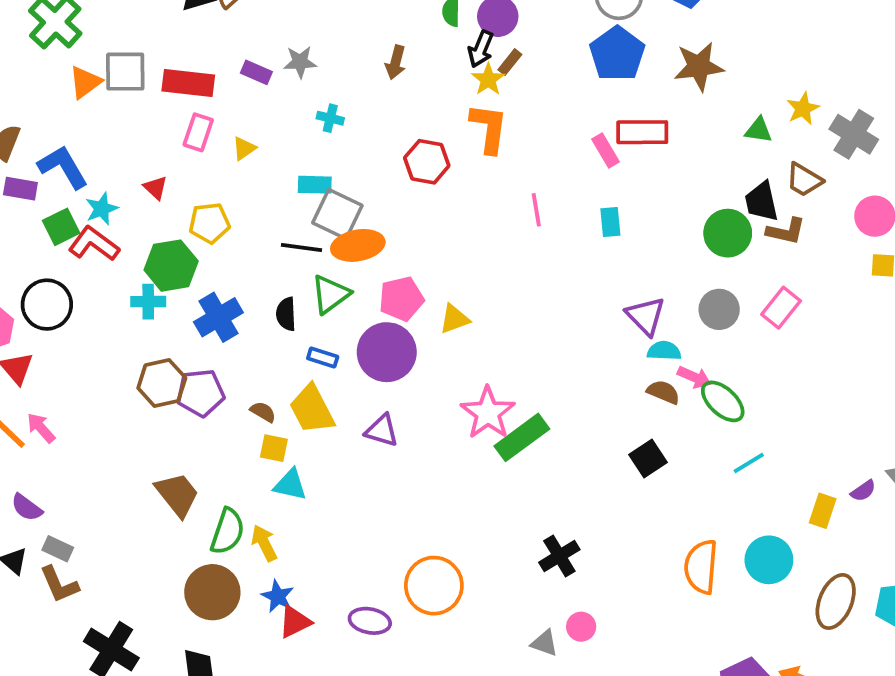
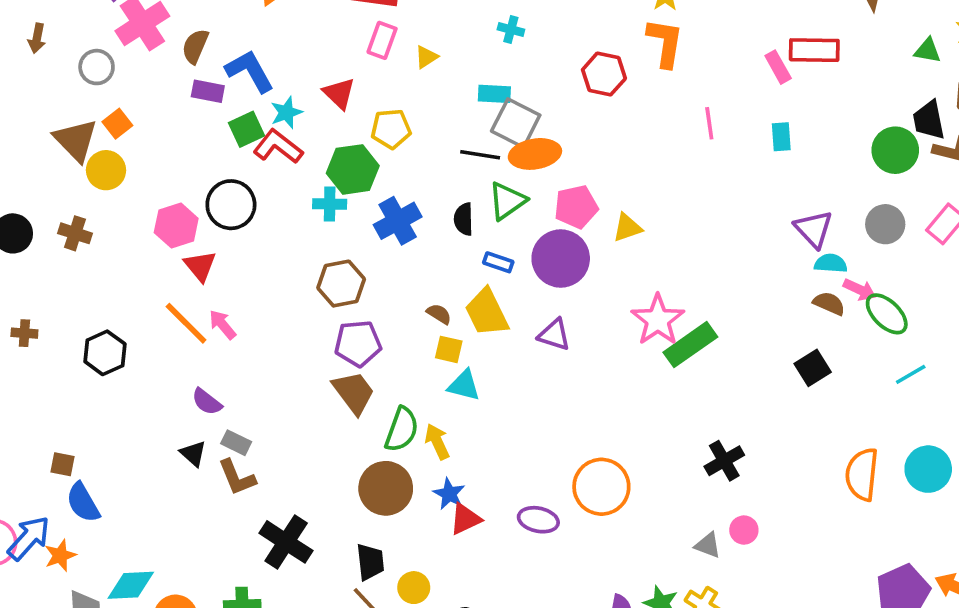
red triangle: (155, 188) -> (339, 93), size x1.4
purple pentagon: (201, 393) -> (358, 343), moved

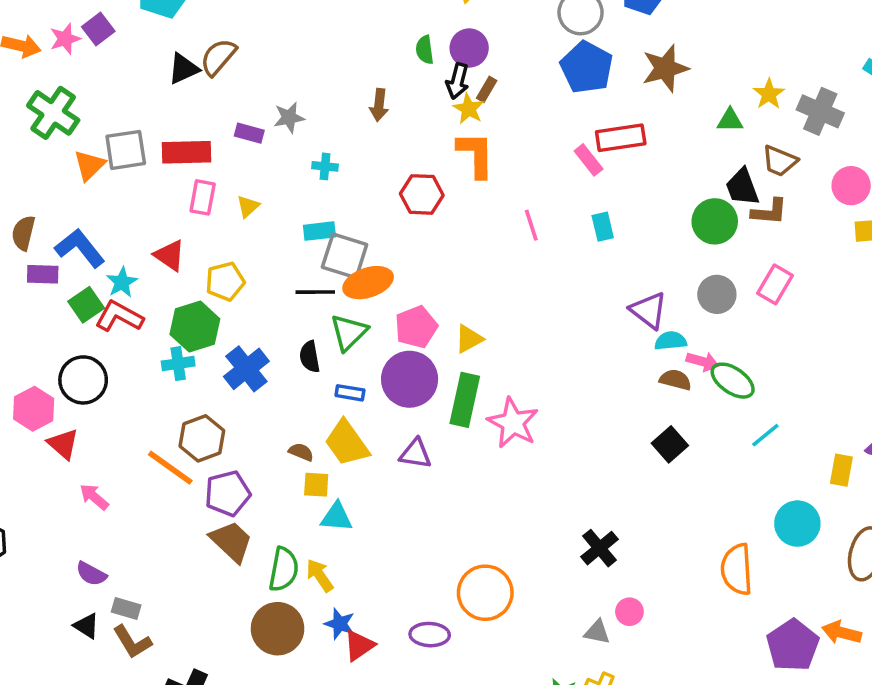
orange line: (186, 323) -> (170, 468), moved
green rectangle: (690, 345) -> (465, 400), moved, turned -33
orange semicircle: (862, 474) -> (737, 569), moved

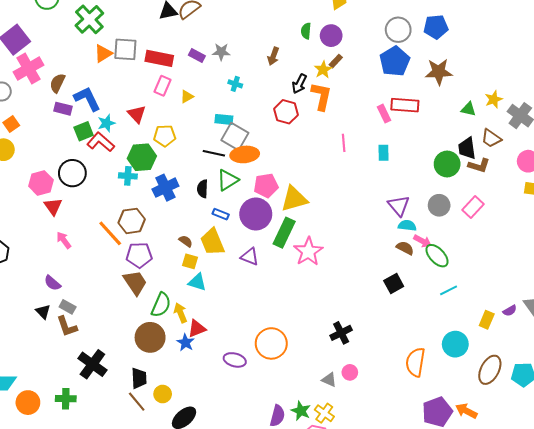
black arrow: (457, 81) -> (299, 84), moved
yellow triangle: (469, 339) -> (294, 199), size x1.6
red triangle: (359, 645) -> (197, 329), moved

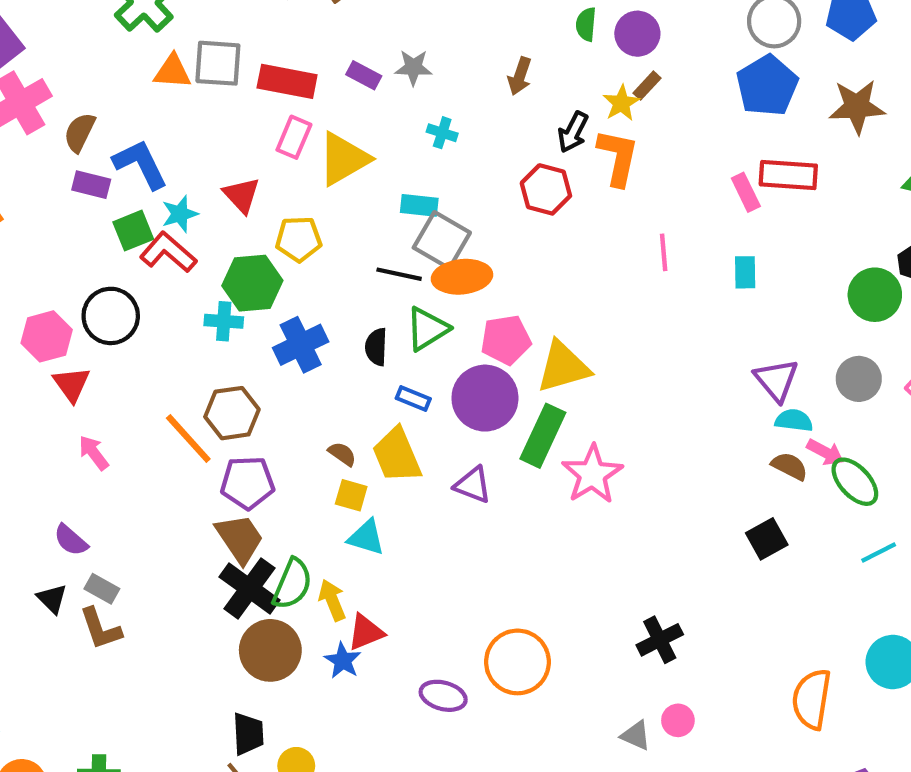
orange triangle: (103, 53) -> (172, 72), turned 36
yellow triangle: (187, 97) -> (344, 159), size x2.0
black cross: (92, 364) -> (249, 588), moved

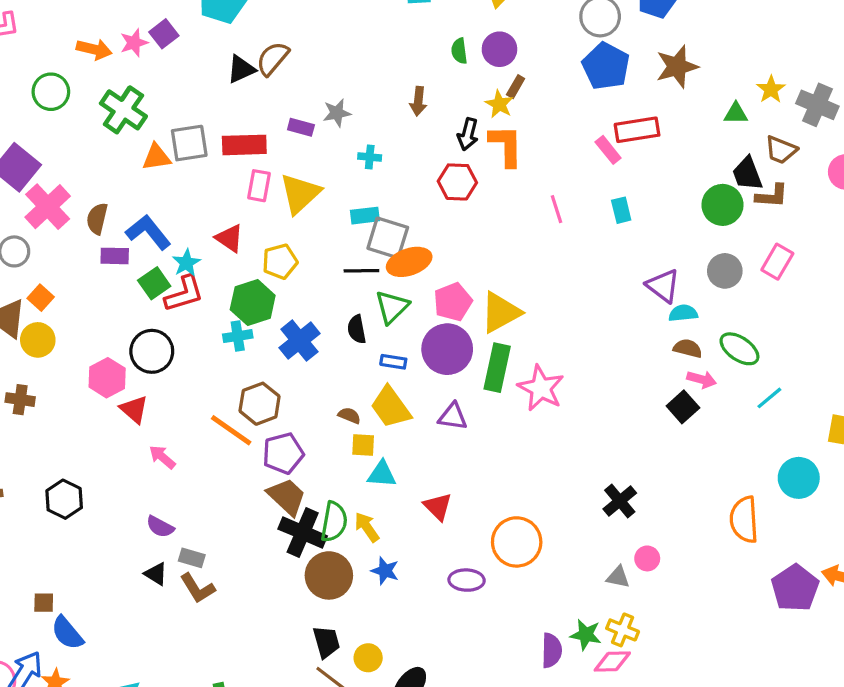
red L-shape: (168, 252) -> (184, 294), turned 135
pink arrow: (825, 452) -> (702, 379), moved
red triangle: (366, 632) -> (438, 507), moved, turned -40

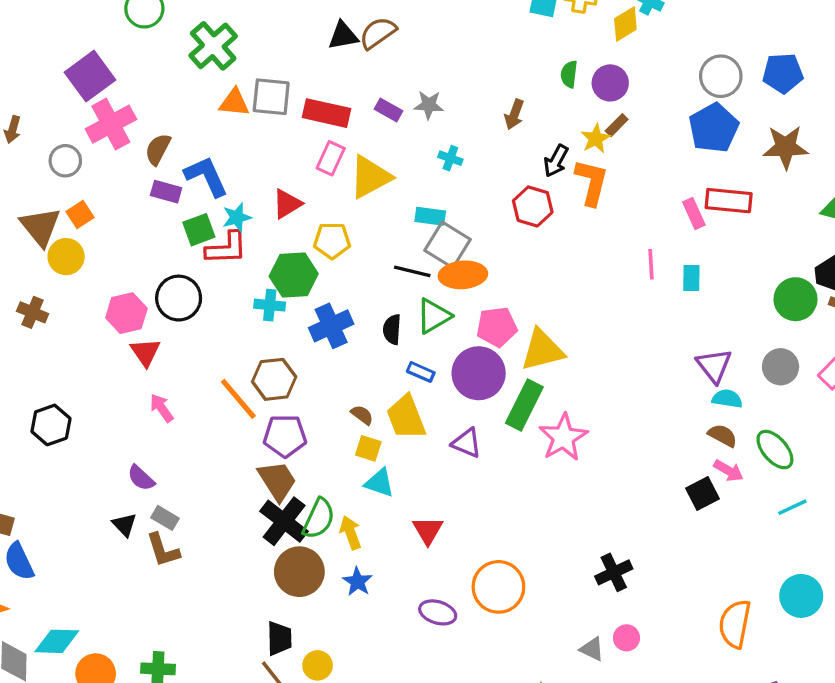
pink line: (557, 209) -> (651, 264), moved
red triangle: (230, 238) -> (287, 204), turned 40

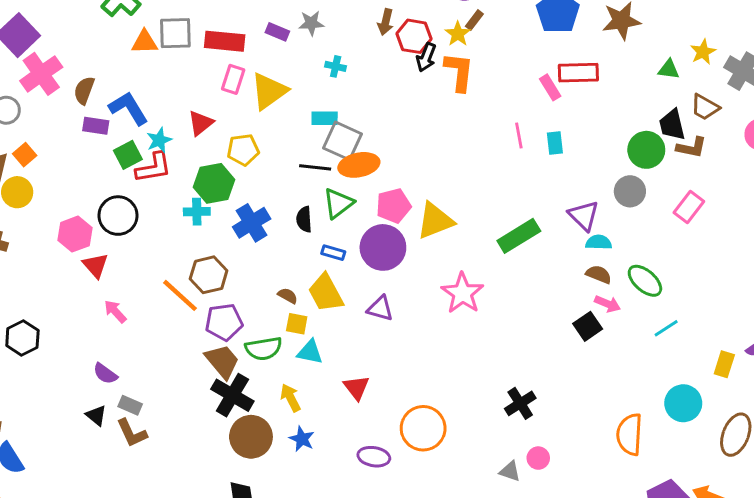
red hexagon: (533, 206) -> (414, 36), moved
gray circle: (781, 367) -> (630, 191), moved
green rectangle: (524, 405) -> (519, 236), moved, turned 39
green semicircle: (319, 519) -> (264, 349), moved, turned 63

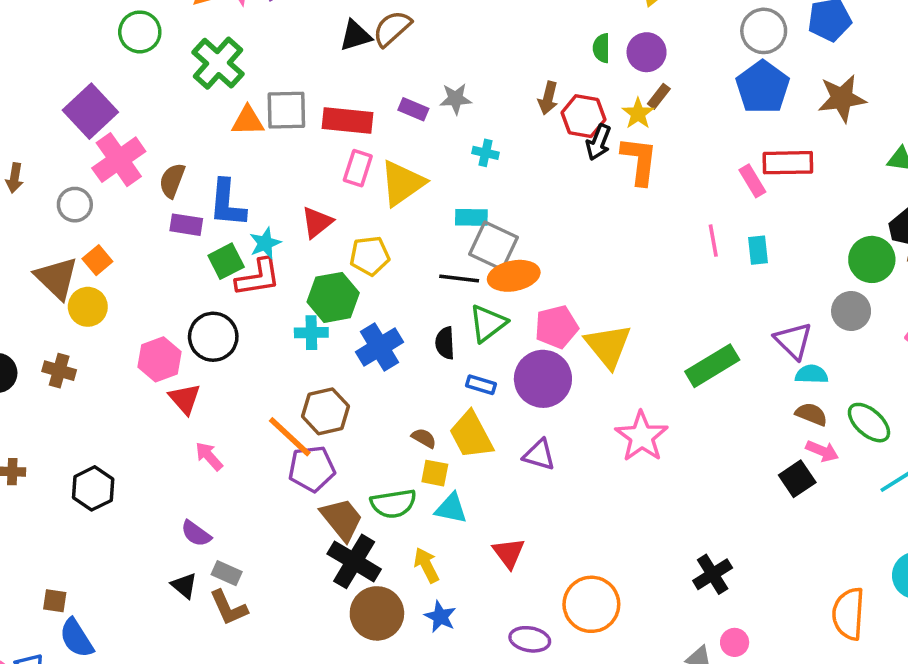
blue L-shape: (129, 108) -> (227, 203), turned -144
yellow triangle: (435, 221) -> (608, 346), turned -48
purple pentagon: (224, 322) -> (312, 469), moved

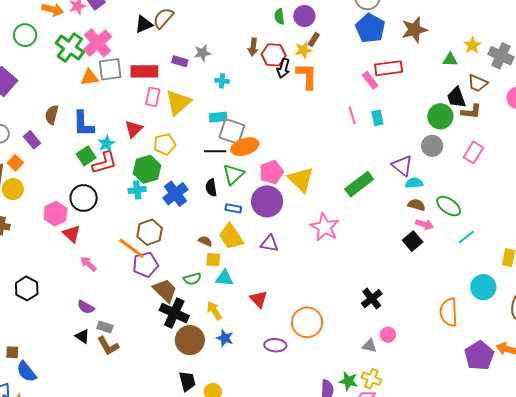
yellow star: (638, 113) -> (303, 50), turned 30
pink cross: (119, 160) -> (98, 43), moved
purple rectangle: (186, 225) -> (32, 140), moved, turned 48
green semicircle: (393, 504) -> (192, 279), size x0.7

